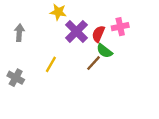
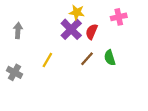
yellow star: (58, 12) -> (77, 12), moved
pink cross: (120, 27) -> (119, 17), moved
green semicircle: (104, 51) -> (110, 58), moved, turned 35

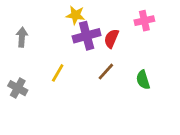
yellow star: (77, 12) -> (76, 15), moved
purple cross: (71, 29) -> (87, 36), turned 30
green semicircle: (110, 58) -> (143, 80), moved

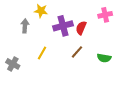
yellow star: (76, 15) -> (41, 11), moved
gray arrow: (22, 37) -> (25, 26), moved
green semicircle: (143, 80) -> (104, 58), turned -64

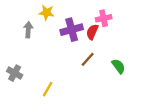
pink cross: (105, 15) -> (104, 18), moved
yellow line: (42, 53) -> (48, 89), moved
green semicircle: (104, 58) -> (118, 66), turned -136

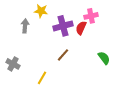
brown line: (88, 59) -> (63, 55), moved

